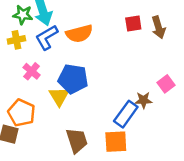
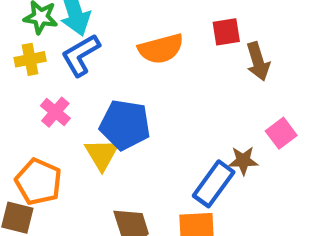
brown arrow: (158, 27) -> (258, 61), moved
orange semicircle: (79, 34) -> (161, 49), moved

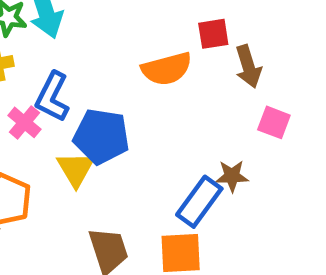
orange semicircle: (161, 49) -> (167, 69), moved
blue L-shape: (81, 55) -> (52, 97), moved, turned -33
pink square: (281, 133) -> (274, 122), moved, turned -32

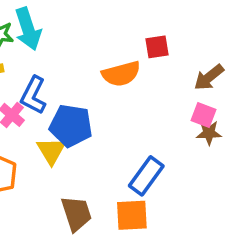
brown arrow: (248, 66) -> (209, 77), moved, turned 68
brown star: (232, 176) -> (209, 133), moved

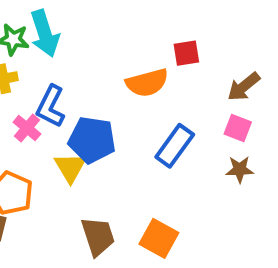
brown star: (209, 133) -> (240, 169), moved
blue rectangle: (146, 176) -> (175, 146), moved
orange square: (132, 215) -> (159, 238), turned 32

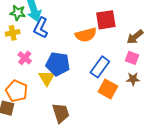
red square: (186, 53) -> (106, 20), size x1.5
blue L-shape: (51, 106) -> (41, 28), moved
orange square: (159, 238) -> (108, 89), moved

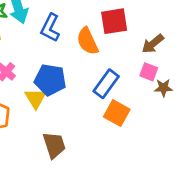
blue L-shape: (41, 28) -> (50, 28), moved
orange semicircle: (86, 35) -> (87, 41), turned 80
brown star: (133, 79) -> (163, 88), moved

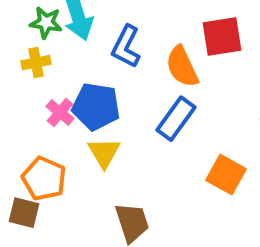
blue pentagon: (50, 80) -> (96, 107), moved
blue rectangle: (106, 84) -> (176, 119), moved

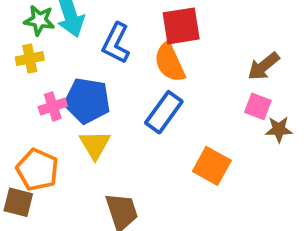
red square: (222, 37) -> (181, 26), moved
pink cross: (60, 113) -> (53, 106), turned 32

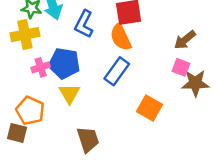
yellow cross: (30, 59) -> (25, 35), size x1.5
brown star: (279, 129) -> (195, 83), size x1.5

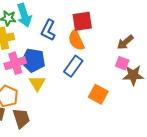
pink cross: (41, 67) -> (15, 63), size x1.5
brown trapezoid: (88, 139) -> (21, 118), moved

